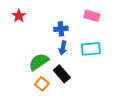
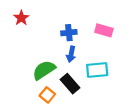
pink rectangle: (92, 16) -> (104, 30), moved
cyan rectangle: (91, 49) -> (97, 70), moved

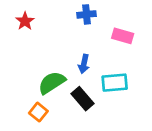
blue cross: (69, 33) -> (87, 14), moved
orange square: (47, 95) -> (38, 112), moved

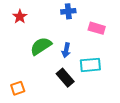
green semicircle: (52, 83) -> (41, 46), moved
orange square: (38, 112) -> (18, 88), moved, turned 32

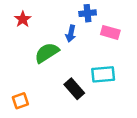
blue cross: (68, 11) -> (88, 13), moved
blue arrow: (66, 50) -> (71, 34), moved

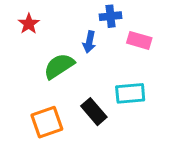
orange square: (20, 101) -> (47, 122), moved, size x1.5

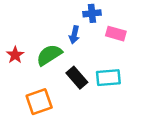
red star: (29, 24) -> (15, 55), moved
black rectangle: (94, 112) -> (77, 78), moved

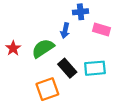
orange square: (39, 102) -> (47, 89), moved

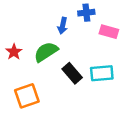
blue arrow: (65, 31) -> (63, 26), moved
orange square: (47, 89) -> (27, 96), moved

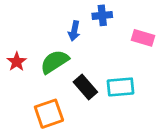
pink rectangle: (109, 32) -> (143, 38), moved
orange square: (27, 96) -> (49, 114), moved

